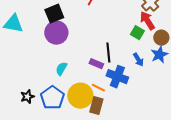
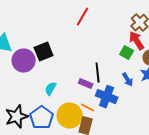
black square: (54, 14) -> (44, 52), moved
purple circle: (56, 33) -> (24, 61), moved
black star: (27, 97) -> (17, 117), size x1.6

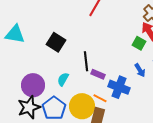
black square: (44, 52) -> (56, 42), turned -36
purple circle: (24, 61) -> (33, 85), moved
black line: (98, 73) -> (86, 61), moved

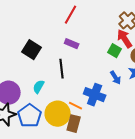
purple rectangle: (98, 74) -> (72, 44), moved

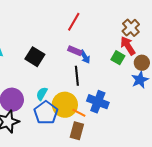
black line: (62, 69) -> (77, 76), moved
blue arrow: (116, 78) -> (85, 57), moved
yellow circle: (58, 114) -> (65, 105), moved
blue pentagon: (30, 116) -> (46, 113), moved

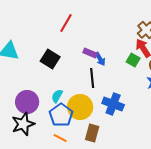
red line: (74, 22) -> (66, 23), moved
orange line: (79, 113) -> (60, 138), moved

